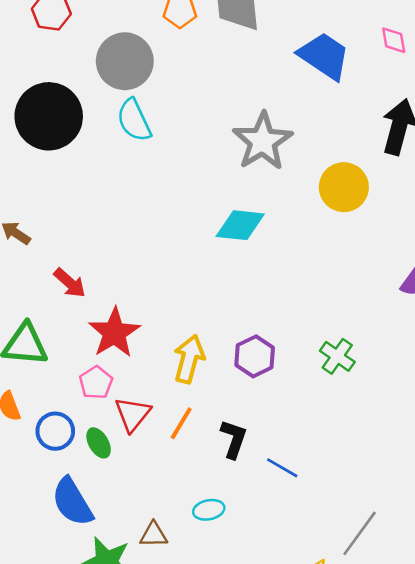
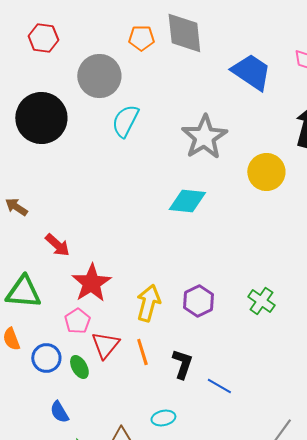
cyan semicircle: (134, 120) -> (125, 121), moved, turned 52
orange line: (181, 423) -> (142, 352), turned -48
blue semicircle: (72, 502) -> (59, 412), size x0.6

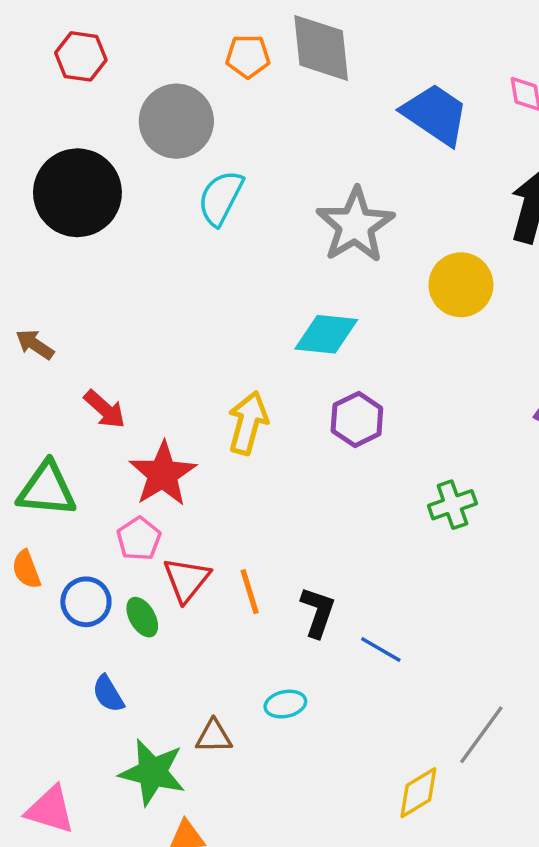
purple hexagon: (198, 301) -> (357, 419), moved
green cross: (261, 301) -> (452, 505), turned 36
yellow arrow: (148, 303) -> (248, 423), moved

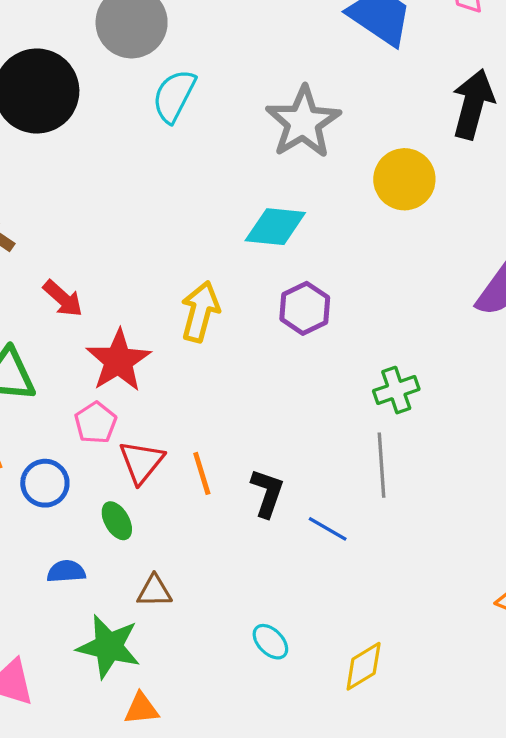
green ellipse: (142, 617) -> (117, 521), moved
blue semicircle: (108, 694) -> (66, 571), turned 117
cyan ellipse: (285, 704) -> (270, 642), moved, turned 57
gray line: (481, 735) -> (382, 465), moved, turned -40
brown triangle: (214, 736) -> (154, 591), moved

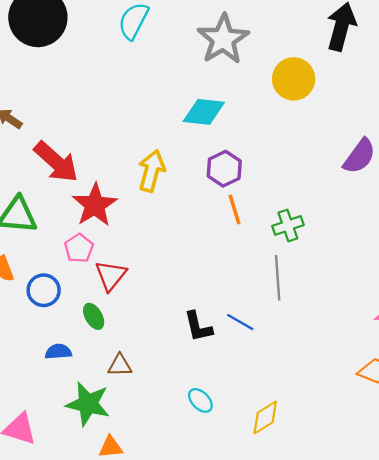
red arrow: (63, 299) -> (56, 162), size x1.6
orange line: (202, 473) -> (235, 210), moved
black L-shape: (267, 493) -> (198, 327), moved, turned 148

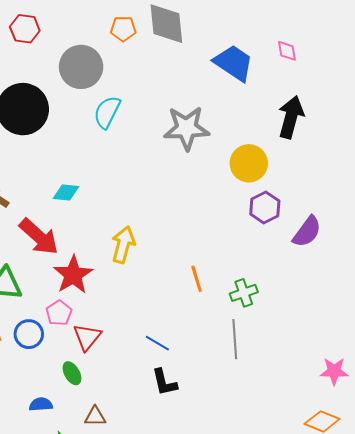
gray star: (223, 39) -> (186, 128), turned 30
cyan diamond: (204, 112) -> (66, 192), moved, size x0.7
purple hexagon: (224, 169) -> (265, 208), moved
blue circle: (44, 290) -> (29, 334), moved
blue line: (240, 322) -> (157, 343), moved

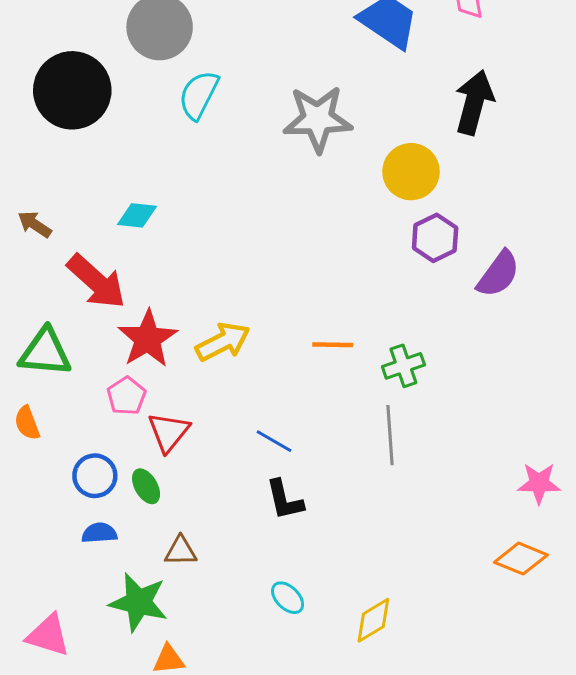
yellow arrow: (123, 245) -> (223, 342), moved, turned 48
orange line: (197, 279) -> (333, 345), turned -72
blue circle: (29, 334) -> (95, 476), moved

